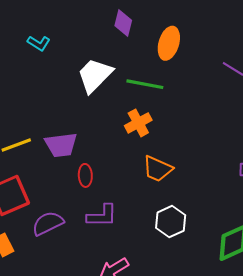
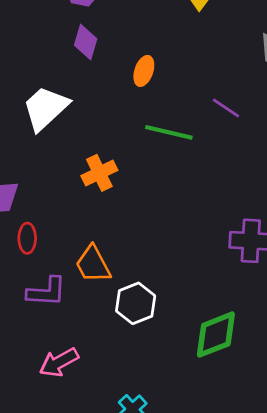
orange ellipse: (169, 43) -> (144, 71), size x0.7
green line: (145, 84) -> (169, 132), moved
orange trapezoid: (158, 169) -> (93, 264), moved, turned 36

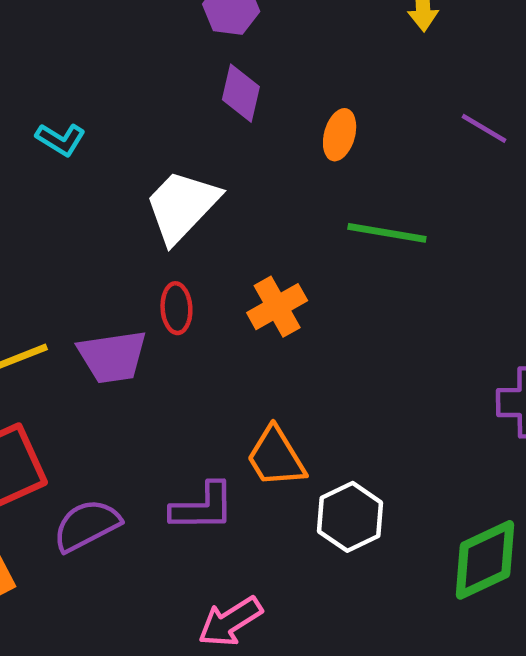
purple line: (226, 108) -> (484, 128), moved
red ellipse: (27, 238) -> (176, 308), moved

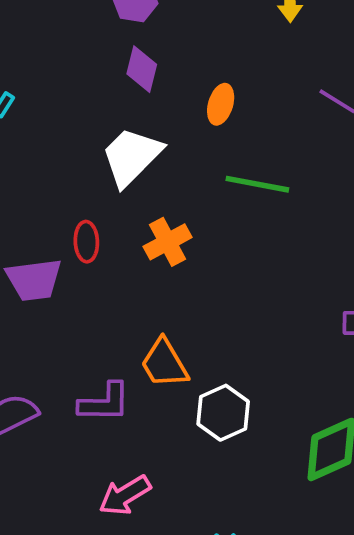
white trapezoid: (182, 206) -> (131, 156), moved

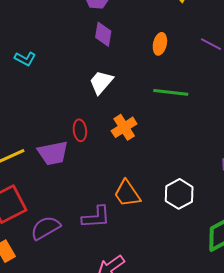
orange ellipse: (221, 104) -> (160, 44), moved
white trapezoid: (131, 156) -> (101, 82), size x0.7
white hexagon: (223, 413) -> (179, 194), moved

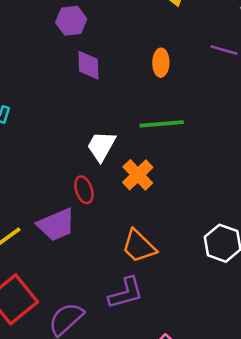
white trapezoid: (101, 82) -> (101, 146), moved
green line: (171, 92) -> (162, 124), moved
orange trapezoid: (127, 194) -> (139, 246), moved

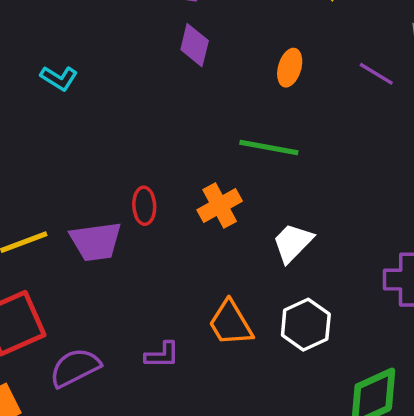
white trapezoid: (101, 146) -> (293, 243), moved
orange trapezoid: (139, 246) -> (231, 323), moved
purple L-shape: (126, 293) -> (162, 355), size x0.7

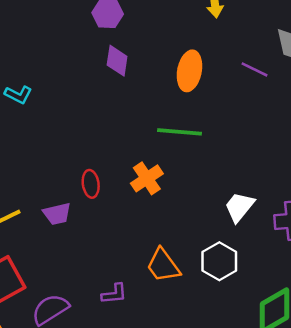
orange ellipse: (290, 68) -> (189, 71), size x1.4
purple trapezoid: (96, 242) -> (57, 214), size x0.7
white trapezoid: (293, 243) -> (239, 207), moved

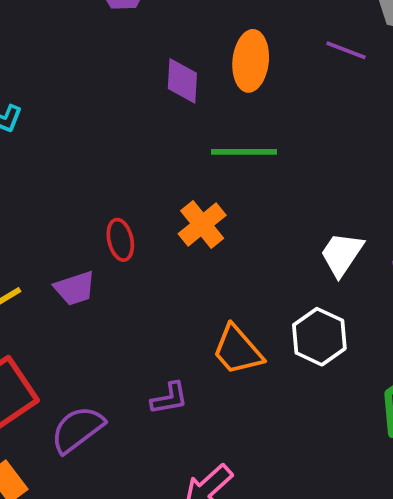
purple diamond: (117, 61) -> (182, 81), moved

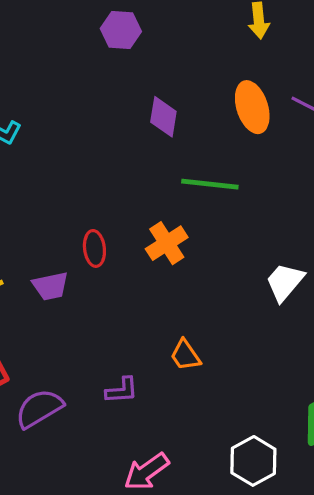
orange ellipse: (251, 61) -> (252, 107), moved, turned -30
white hexagon: (319, 337) -> (253, 461), moved
orange trapezoid: (237, 350) -> (185, 355), size x0.7

